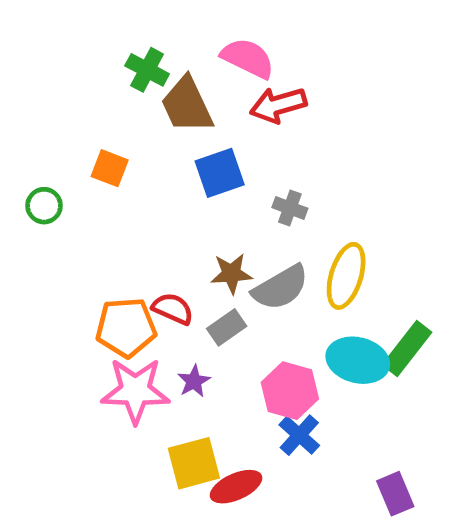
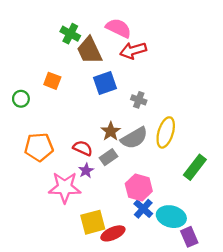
brown star: (231, 274) -> (111, 131), turned -30
orange pentagon: (126, 327) -> (39, 147), moved
cyan ellipse: (358, 360) -> (171, 217), moved
purple star: (194, 381) -> (86, 171), moved

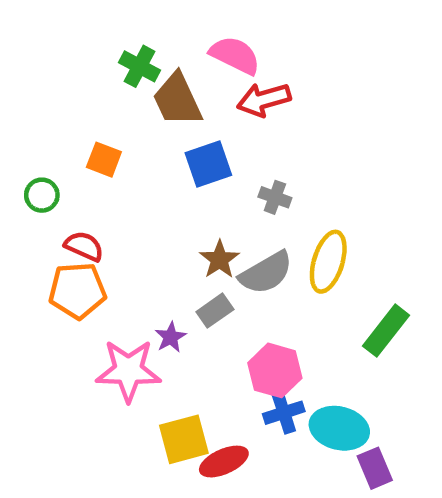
red semicircle: (83, 148) -> (84, 246), moved
blue cross: (143, 209) -> (284, 413), turned 30

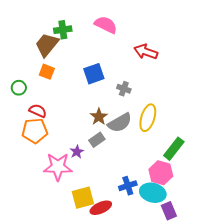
green cross: (140, 66) -> (63, 30), turned -36
brown trapezoid: (177, 100) -> (47, 45), moved, turned 64
red arrow: (264, 100) -> (146, 52), moved, turned 35
pink hexagon: (275, 370) -> (161, 173), moved

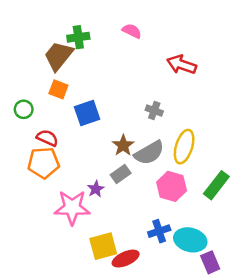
pink semicircle: (106, 25) -> (132, 31), size x0.7
blue square: (94, 74) -> (87, 113), moved
pink hexagon: (161, 173) -> (172, 186), moved

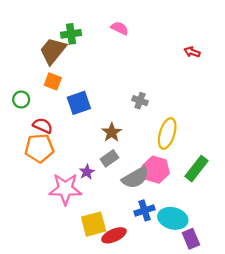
red arrow: (182, 65) -> (192, 52), moved, size x0.6
gray semicircle: (149, 153) -> (135, 178), moved

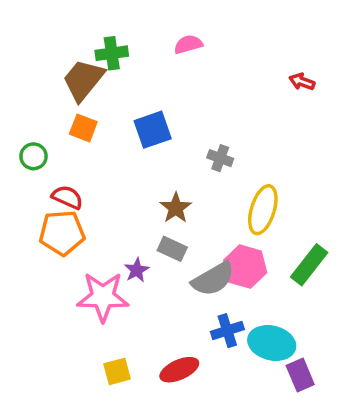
pink semicircle: (120, 28) -> (188, 44), turned -42
blue square: (79, 103) -> (153, 130), moved
gray rectangle: (109, 158) -> (172, 249), turned 60
yellow square: (94, 224) -> (117, 371), moved, size x0.7

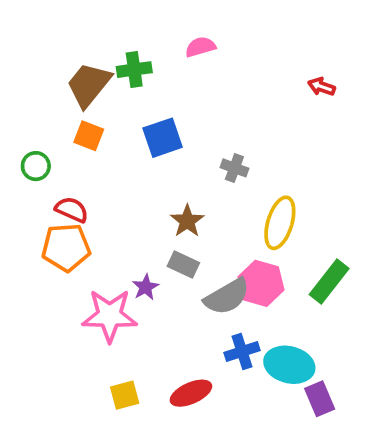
green cross: (112, 53) -> (134, 70), moved

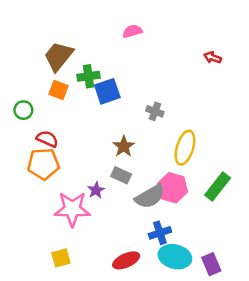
green cross: (134, 70) -> (89, 76), moved
cyan ellipse: (289, 365) -> (175, 257), moved
yellow square: (125, 395) -> (61, 258), moved

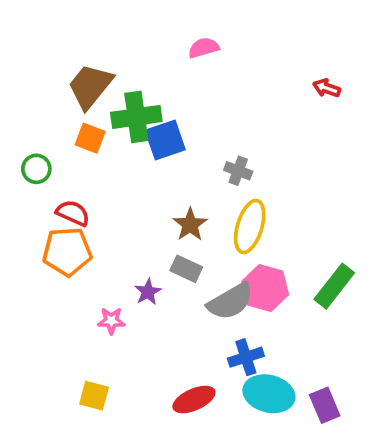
green cross: (89, 76) -> (136, 117), size x1.4
yellow ellipse: (185, 148) -> (250, 226), moved
pink star: (72, 209) -> (111, 321), size x0.5
yellow square: (61, 258) -> (94, 396), turned 30

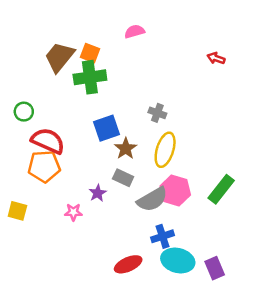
orange square: (90, 138) -> (90, 53), moved
blue square: (165, 140) -> (107, 128), moved
red semicircle: (73, 213) -> (48, 141), size x1.5
yellow square: (94, 396) -> (17, 211), moved

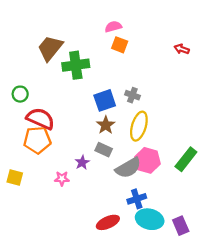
orange square: (90, 53) -> (120, 45), moved
blue square: (107, 128) -> (105, 100), moved

